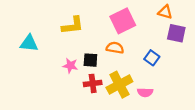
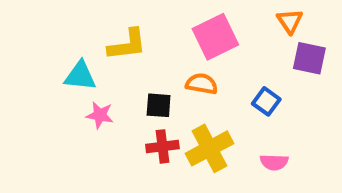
orange triangle: (165, 12) -> (290, 21), turned 40
cyan triangle: (29, 43) -> (80, 76), moved
pink star: (70, 66) -> (100, 115), moved
pink semicircle: (145, 92) -> (274, 162), moved

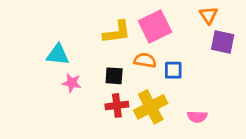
yellow L-shape: (127, 45) -> (117, 32), moved
blue square: (266, 101) -> (173, 70), moved, turned -36

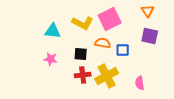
yellow L-shape: (117, 32) -> (83, 23), turned 35
purple square: (223, 42) -> (150, 36), moved
cyan triangle: (58, 55) -> (53, 31), moved
pink semicircle: (197, 117) -> (140, 83), turned 80

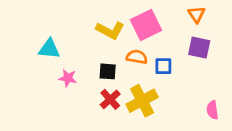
cyan triangle: (53, 31) -> (49, 49), moved
red cross: (83, 75) -> (110, 99), turned -35
pink semicircle: (140, 83) -> (212, 110), moved

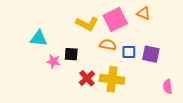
orange triangle: (197, 14) -> (144, 13), moved, turned -32
purple square: (199, 48) -> (151, 54), moved
black square: (108, 71) -> (71, 54), moved
yellow cross: (142, 101) -> (112, 79), turned 35

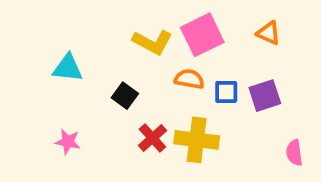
orange triangle: (144, 13) -> (269, 33), moved
black square: (71, 54) -> (125, 96), turned 32
purple square: (151, 54) -> (265, 96), turned -30
pink star: (53, 61) -> (68, 142), moved

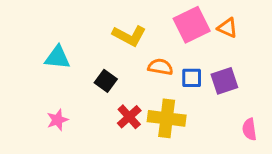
pink square: (202, 35) -> (192, 25), moved
pink star: (68, 142) -> (57, 120), turned -30

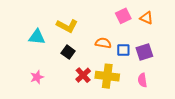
pink square: (192, 25) -> (123, 16), size x0.7
yellow L-shape: (129, 36) -> (67, 26), moved
pink semicircle: (249, 129) -> (142, 80), moved

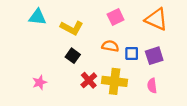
pink square: (123, 16) -> (116, 17), moved
orange triangle: (146, 18) -> (156, 19), size x1.6
cyan triangle: (37, 37) -> (37, 17), moved

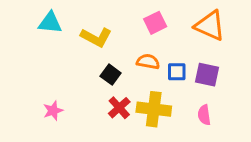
black square: (73, 56) -> (111, 75), moved
purple square: (154, 56) -> (207, 75), turned 30

